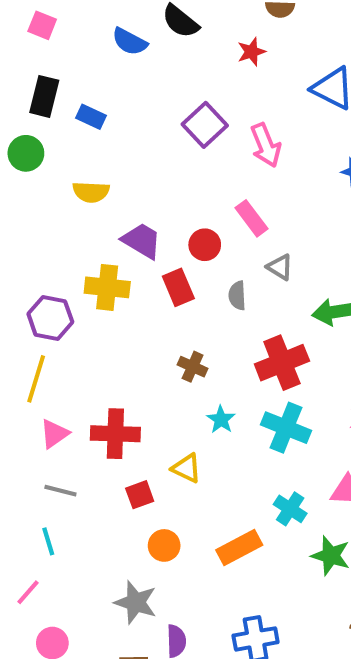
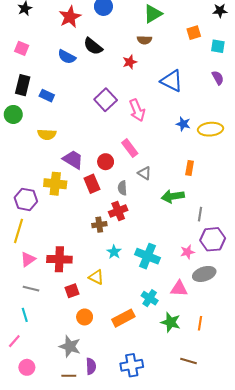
red cross: (282, 363) -> (118, 211), moved, size x0.7
brown cross: (193, 367) -> (99, 225), turned -32

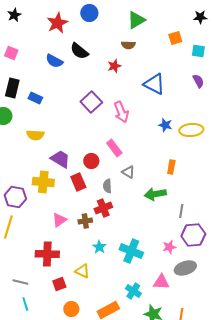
pink triangle: (28, 259) -> (59, 220), moved
cyan line: (25, 315) -> (25, 304), moved

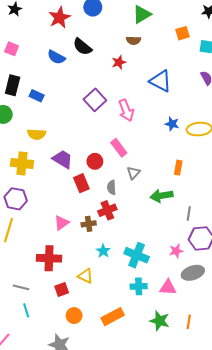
gray triangle: (128, 172) -> (133, 173), turned 40
yellow cross: (43, 182) -> (22, 163), moved
cyan cross: (133, 291) -> (139, 286), moved, turned -35

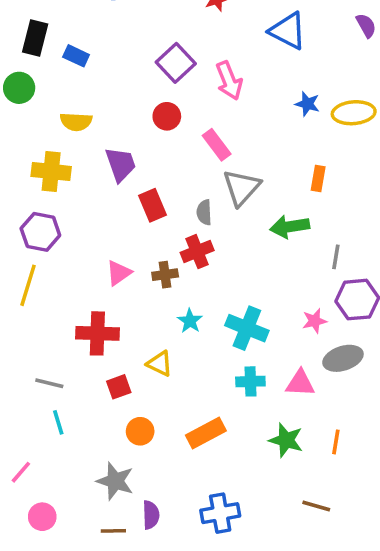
purple trapezoid: (63, 159) -> (121, 164), turned 40
red circle: (95, 161) -> (167, 116), moved
gray triangle: (133, 173) -> (242, 187), size x1.6

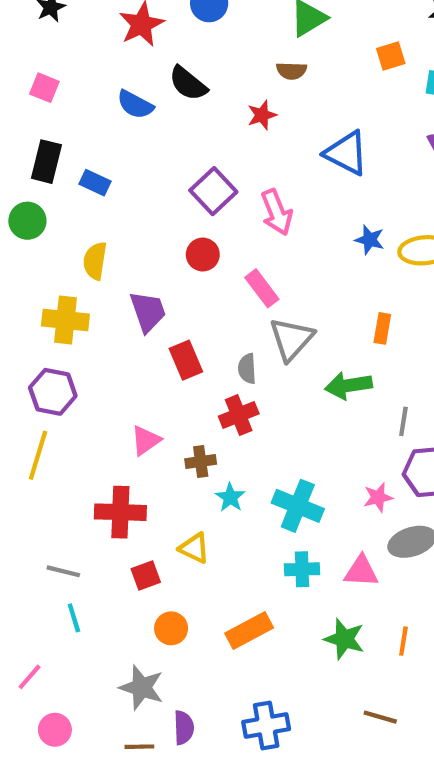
yellow semicircle: (76, 122) -> (95, 261), turned 96
brown cross: (165, 275) -> (201, 462), moved

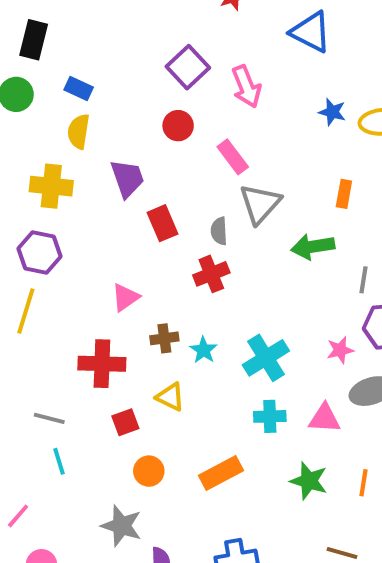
blue rectangle: (95, 183) -> (79, 89), moved
brown cross: (201, 462) -> (164, 338), moved
cyan cross: (298, 506) -> (266, 358), turned 36

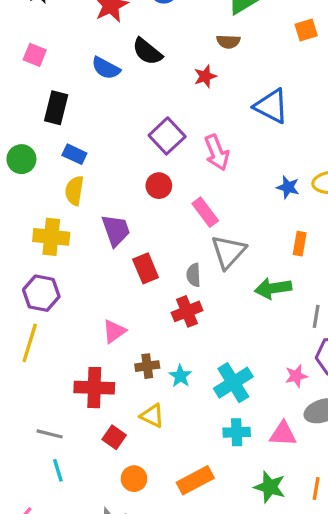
black rectangle: (34, 40) -> (56, 108), moved
blue star: (332, 112) -> (288, 187), moved
red square: (125, 422) -> (114, 437), turned -35

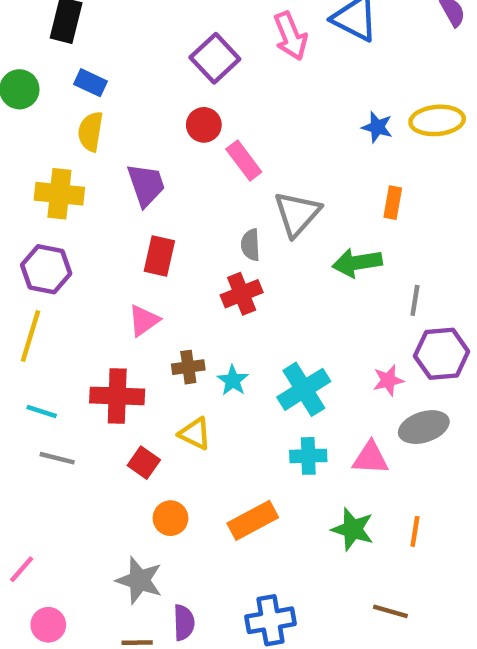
pink arrow: (217, 152) -> (290, 36), moved
pink rectangle: (205, 212) -> (244, 160), moved
red rectangle: (146, 268) -> (159, 256), moved, turned 36
cyan line: (58, 470) -> (42, 411), moved, turned -55

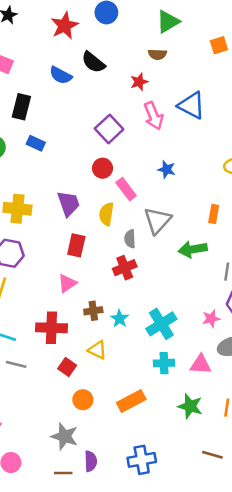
blue star: (377, 127) -> (167, 169), moved
yellow semicircle: (90, 132) -> (106, 214), moved

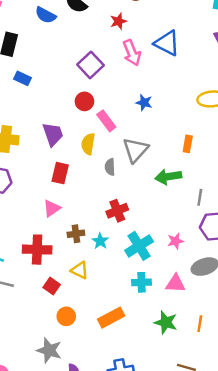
red cross: (125, 268) -> (117, 211), moved
pink star: (211, 319) -> (176, 241), moved

